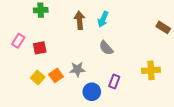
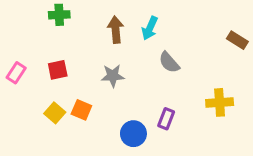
pink rectangle: (18, 41) -> (16, 73), moved
gray semicircle: (106, 48) -> (169, 62), moved
gray star: (77, 69) -> (113, 76), moved
orange square: (56, 75) -> (81, 110), turned -32

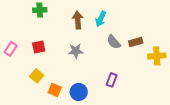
brown rectangle: (237, 40) -> (136, 42), moved, turned -48
yellow cross: (220, 102) -> (157, 56), moved
orange square: (81, 110) -> (55, 90), moved
blue circle: (133, 134) -> (79, 92), moved

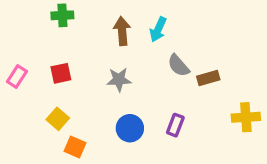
brown rectangle: (136, 42) -> (208, 78), moved
yellow cross: (157, 56) -> (246, 117), moved
orange square: (55, 90) -> (75, 147), moved
blue circle: (79, 92) -> (130, 128), moved

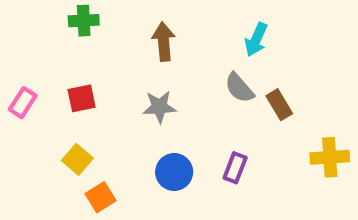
cyan arrow: (158, 29) -> (256, 39), moved
brown rectangle: (208, 78) -> (279, 105), turned 75
orange square: (75, 147) -> (101, 197), turned 35

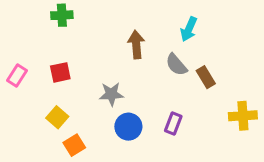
brown arrow: (164, 42) -> (136, 45), moved
gray star: (159, 107) -> (111, 94), moved

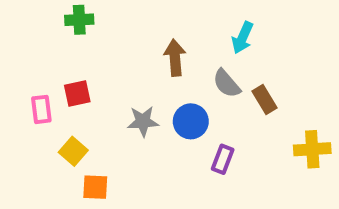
pink rectangle: (17, 76) -> (41, 109), moved, turned -40
blue circle: (128, 127) -> (191, 121), moved
orange square: (74, 145) -> (95, 187), turned 35

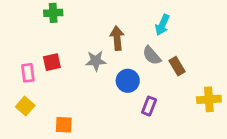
gray star: (143, 121) -> (96, 61), moved
yellow square: (73, 151) -> (25, 106), moved

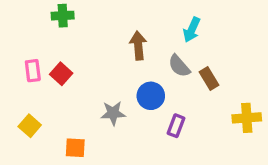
gray star: (96, 61) -> (113, 113), moved
red square: (52, 62) -> (61, 74), turned -36
pink rectangle: (28, 73) -> (33, 71), moved

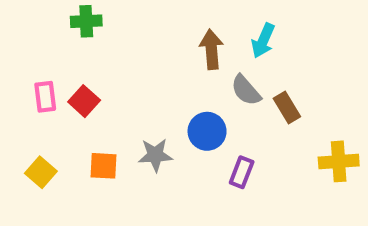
brown arrow: (138, 45) -> (211, 49), moved
orange square: (75, 148) -> (103, 166), moved

